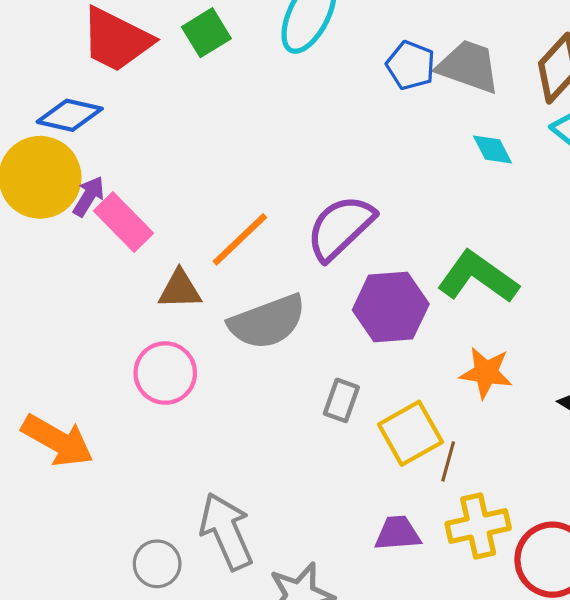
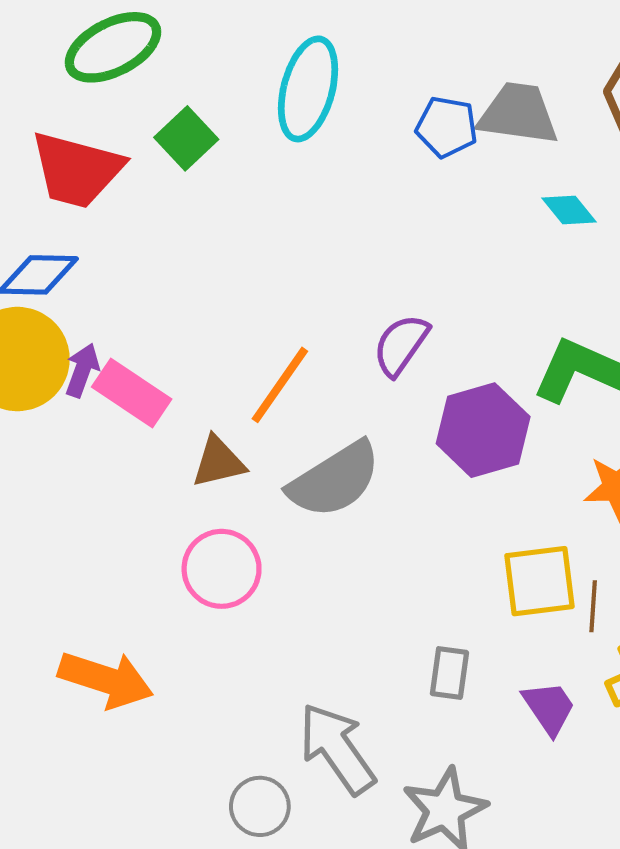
purple semicircle: (340, 228) -> (401, 345), size x0.7
gray rectangle: (341, 400) -> (449, 673), moved
yellow square: (410, 433) -> (539, 581), turned 34
purple trapezoid: (398, 533) -> (549, 708), turned 72

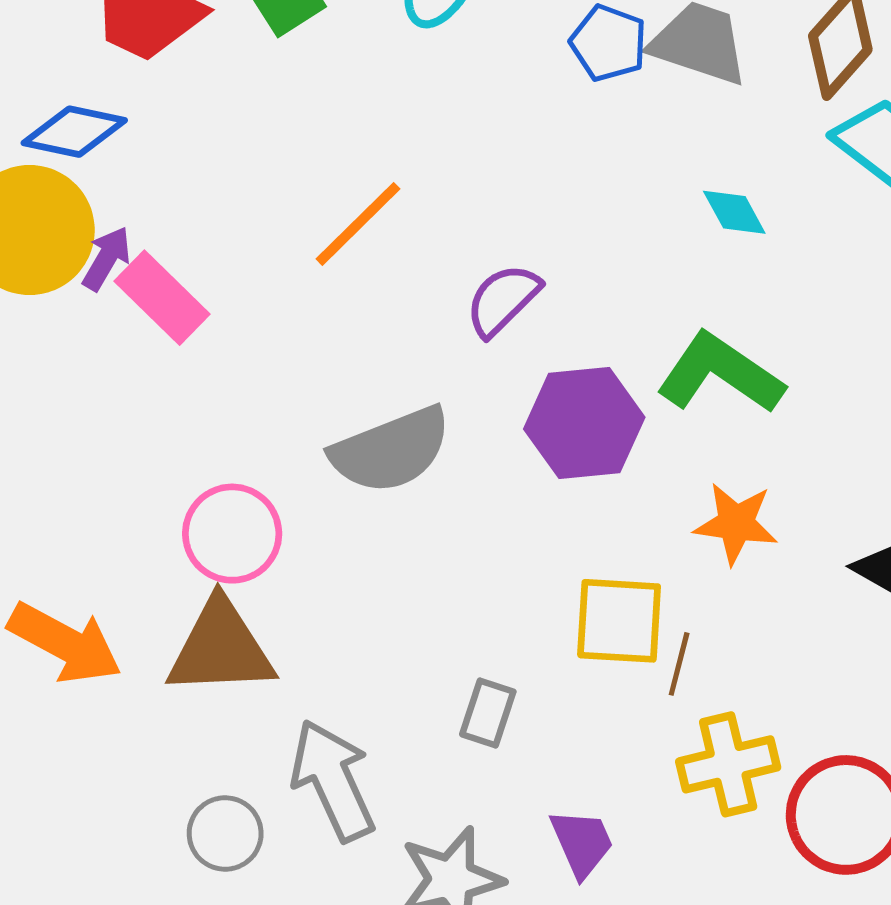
cyan diamond: (569, 210) -> (734, 212), moved
orange line: (280, 385) -> (358, 224), moved
brown triangle: (218, 462) -> (221, 648), moved, size x1.6
purple trapezoid: (549, 708) -> (582, 843), moved

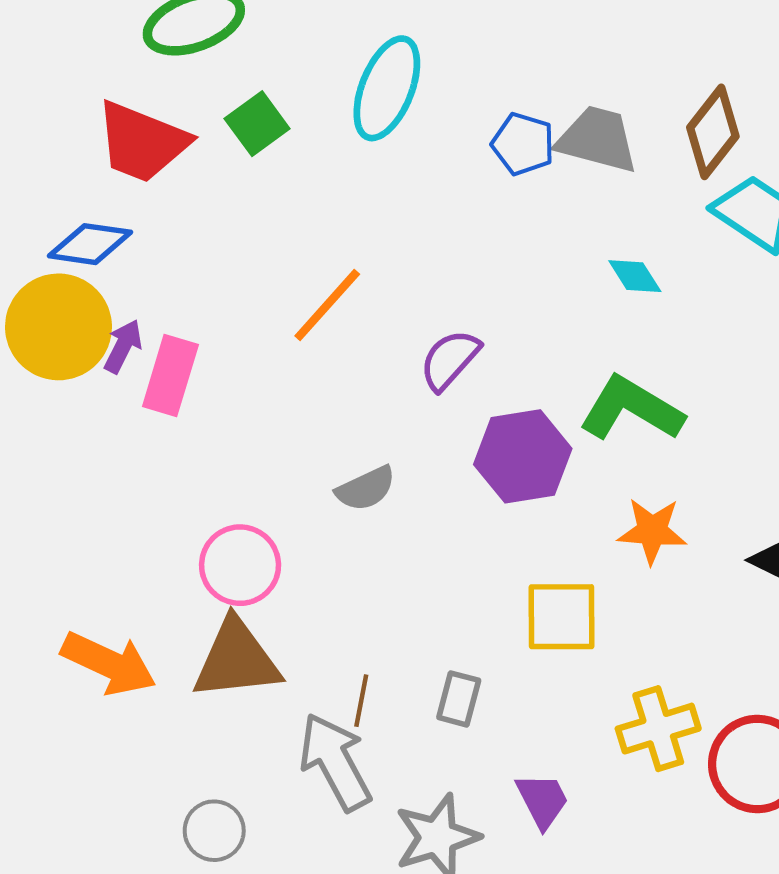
pink rectangle: (162, 298) -> (170, 375), turned 66
gray semicircle: (391, 450) -> (366, 489), size x0.6
brown line: (679, 664) -> (361, 701), moved
gray circle: (225, 833) -> (214, 831), moved

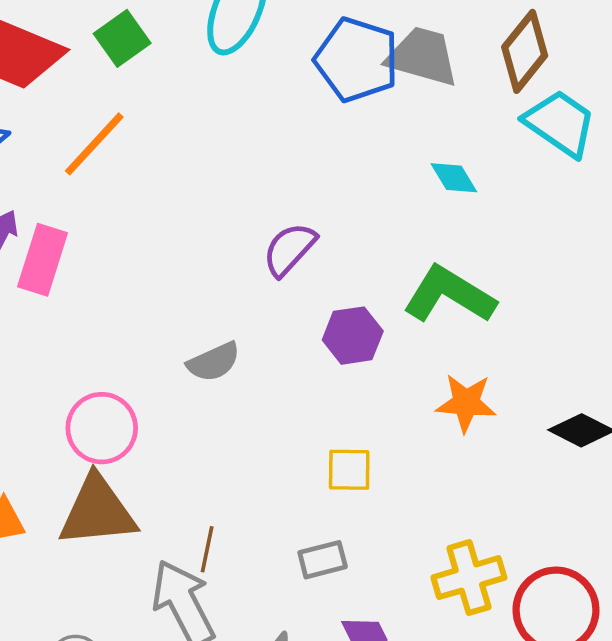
blue pentagon: (523, 144) -> (357, 60), size x1.5
orange line: (327, 305) -> (94, 144), moved
purple hexagon: (523, 456) -> (353, 336), size x0.7
yellow square: (561, 617) -> (349, 470), moved, size x0.7
gray rectangle: (459, 699) -> (323, 560), moved, turned 60

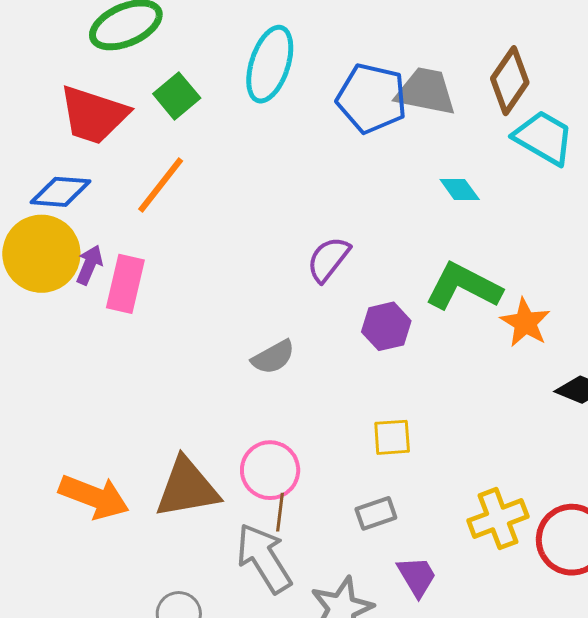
orange star: (466, 403) -> (525, 323), moved, turned 30
pink circle: (102, 428) -> (270, 470), moved

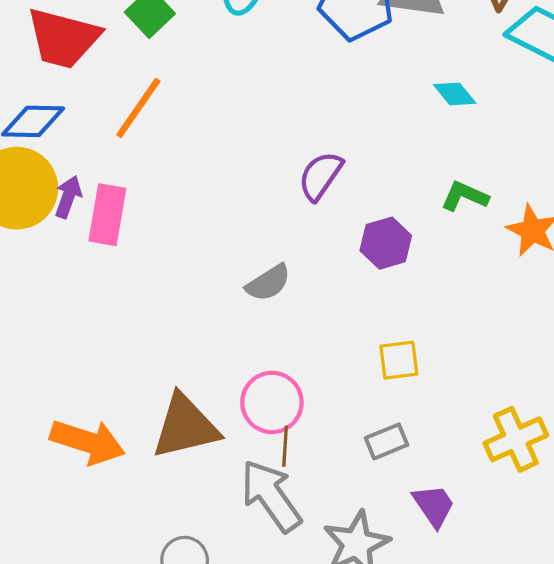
green L-shape: (463, 286) -> (465, 196), size x0.6

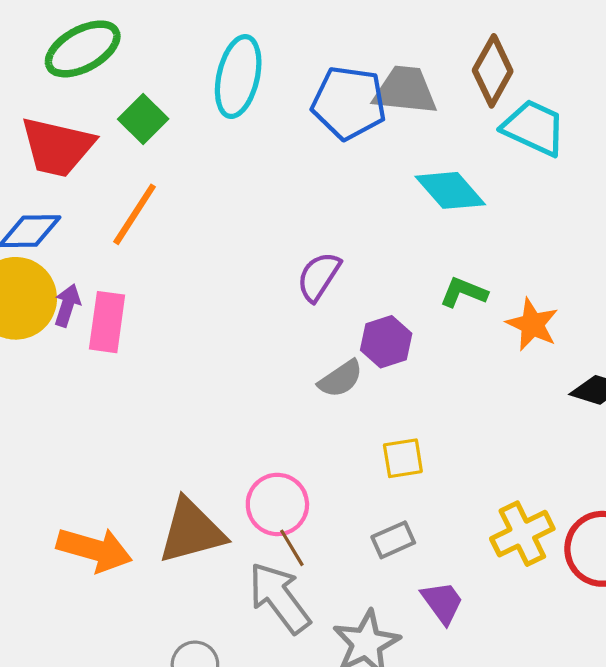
cyan diamond: (455, 94) -> (450, 190), size x1.6
gray semicircle: (268, 283) -> (341, 379), moved
brown line: (285, 446) -> (292, 548), turned -33

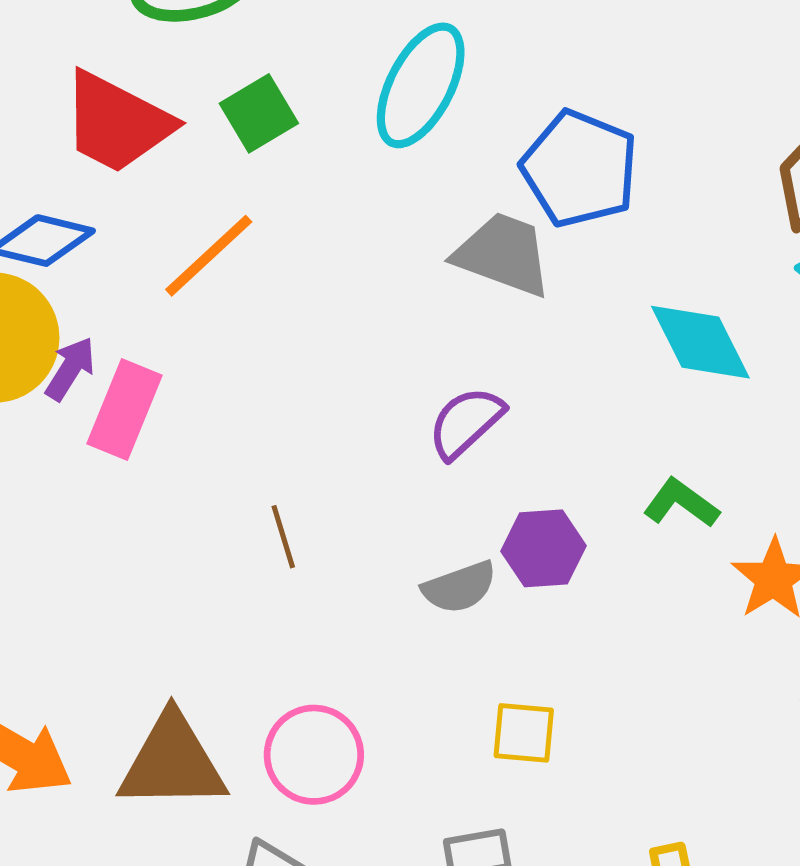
gray trapezoid: (405, 90) -> (503, 254), moved
brown line: (292, 548) -> (283, 537), moved

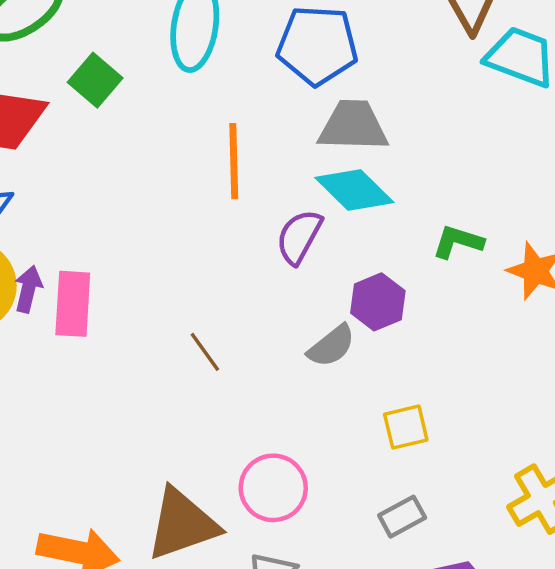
gray trapezoid: (503, 254) -> (353, 126), moved
orange line: (209, 256) -> (234, 161), moved, turned -30
cyan diamond: (700, 342) -> (354, 190), moved

